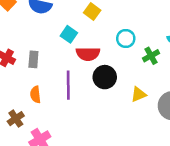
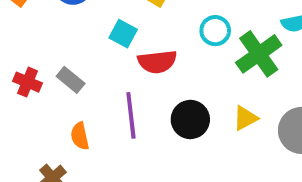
green cross: (151, 56) -> (259, 54), size x1.6
gray rectangle: (33, 59) -> (71, 80), turned -49
black circle: (105, 77) -> (190, 119), moved

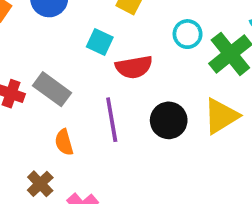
gray rectangle: (71, 80) -> (52, 89), size x1.4
yellow triangle: (245, 118) -> (221, 116), size x1.5

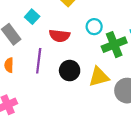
cyan square: (100, 42) -> (32, 17), moved

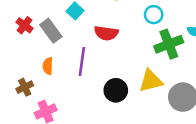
cyan circle: (94, 27) -> (154, 15), moved
black circle: (70, 71) -> (116, 90), moved

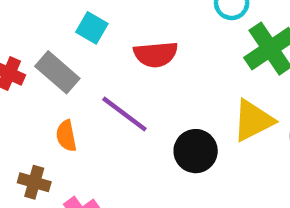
purple line: (82, 61) -> (124, 114), turned -48
brown cross: (25, 87) -> (34, 182), turned -35

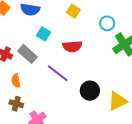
yellow triangle: (253, 121) -> (118, 101), moved
orange semicircle: (66, 136) -> (16, 81), moved

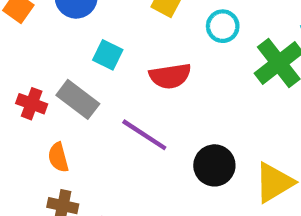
cyan circle: (107, 23) -> (223, 26), moved

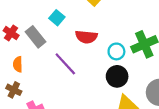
cyan circle: (223, 26) -> (116, 51), moved
black circle: (214, 165) -> (117, 76), moved

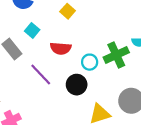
black circle: (117, 76) -> (77, 85), moved

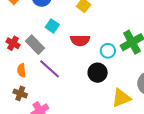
purple line: (41, 75) -> (50, 69), moved

